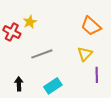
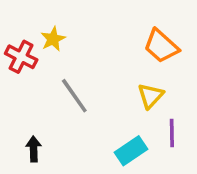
gray line: (42, 54) -> (74, 96), turned 75
cyan rectangle: (53, 86) -> (131, 151), moved

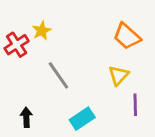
red cross: (21, 57) -> (17, 45), turned 30
cyan rectangle: (131, 151) -> (82, 119), moved

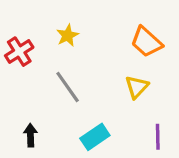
yellow star: (42, 31) -> (68, 35), moved
purple line: (135, 105) -> (158, 137), moved

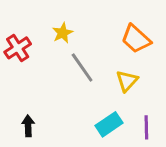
gray line: (68, 87) -> (82, 67), moved
cyan rectangle: (95, 137) -> (109, 124), moved

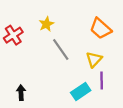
purple line: (146, 127) -> (102, 80), moved

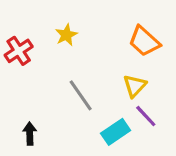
gray line: (61, 50) -> (81, 95), moved
purple line: (102, 80) -> (146, 116), turned -42

